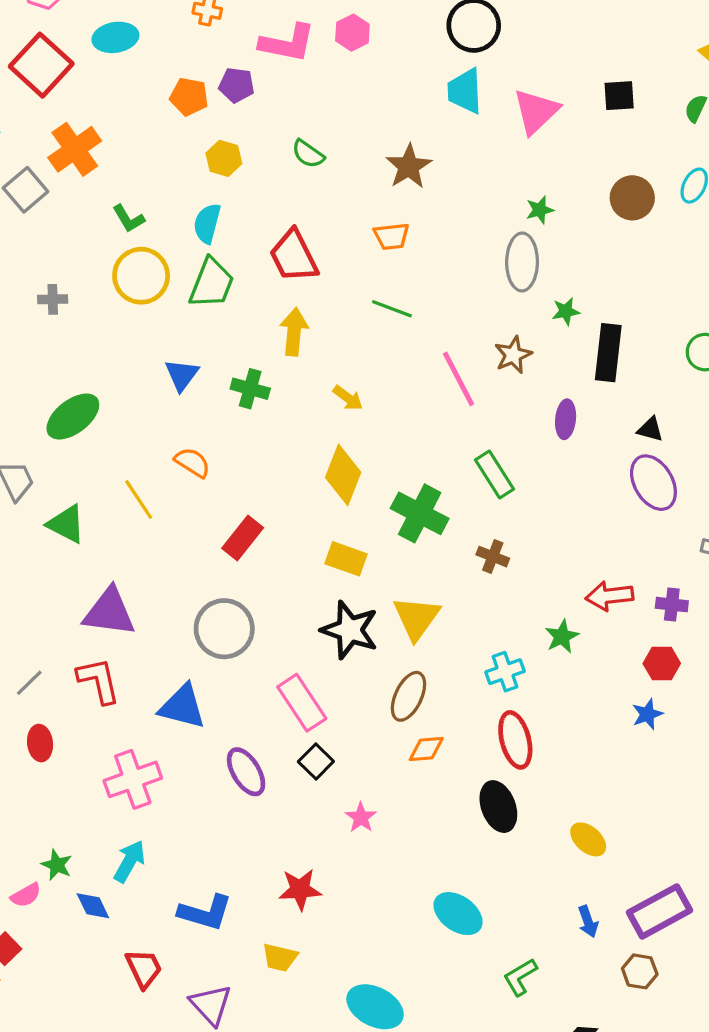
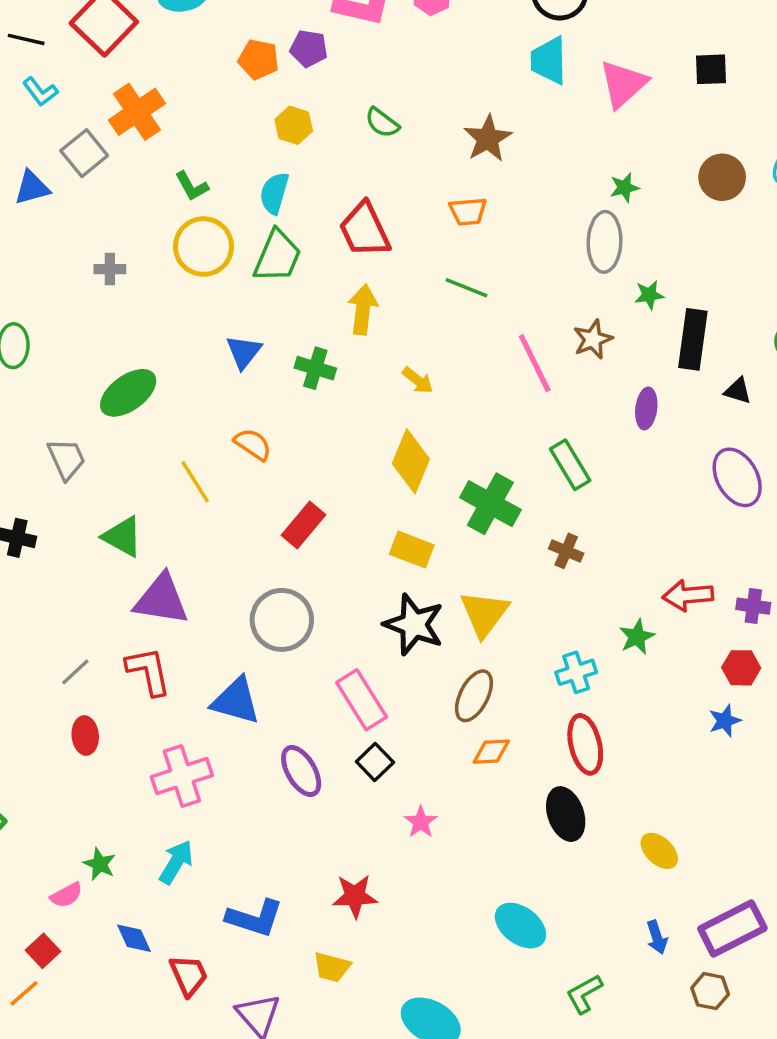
black triangle: (650, 429) -> (738, 391), moved
green triangle: (66, 524) -> (123, 537), moved
blue diamond: (93, 906) -> (134, 938), moved

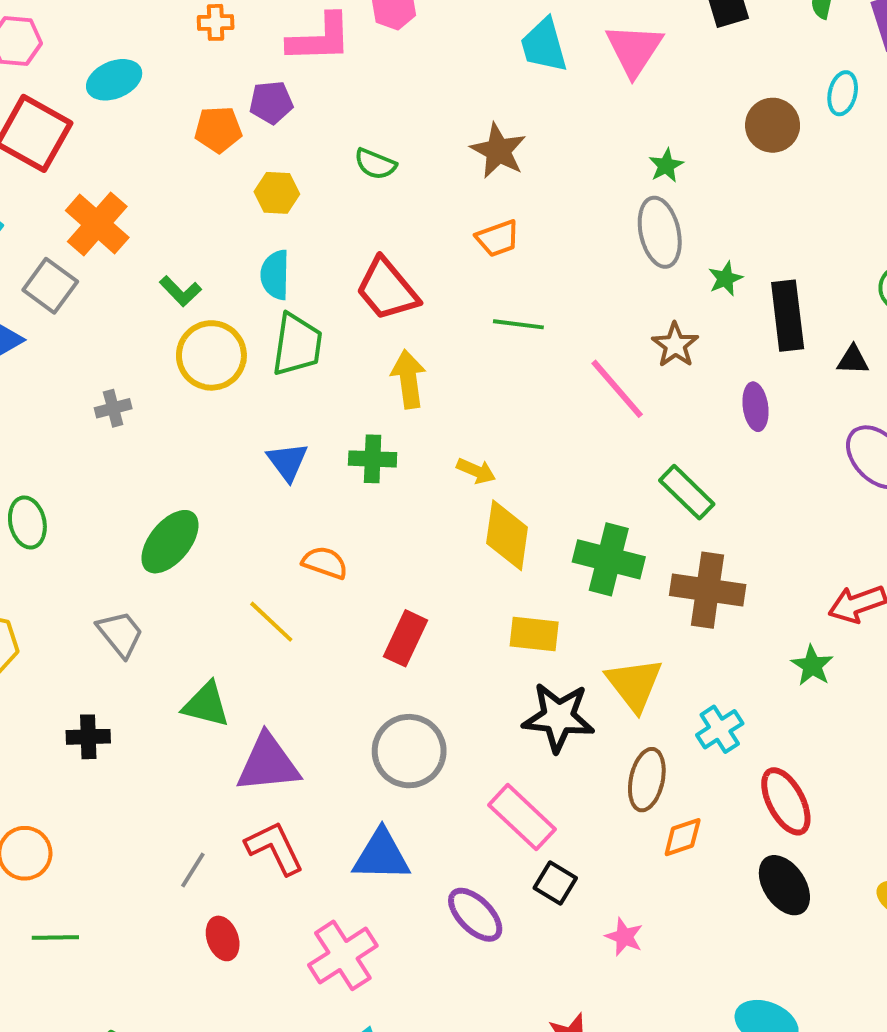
yellow arrow: (418, 380) -> (476, 471), moved
brown cross: (566, 551) -> (708, 590), size x1.8
cyan cross: (576, 672) -> (720, 729), moved

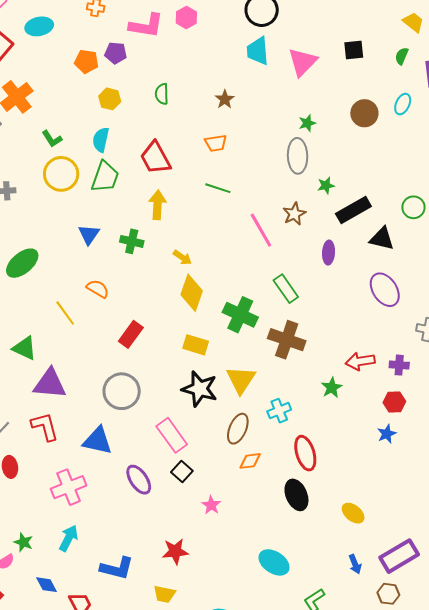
brown star: (498, 151) -> (225, 99), size x0.7
green semicircle: (375, 164) -> (162, 94), turned 55
black rectangle: (788, 316) -> (353, 210), turned 56
black triangle: (853, 360) -> (382, 239), size x1.5

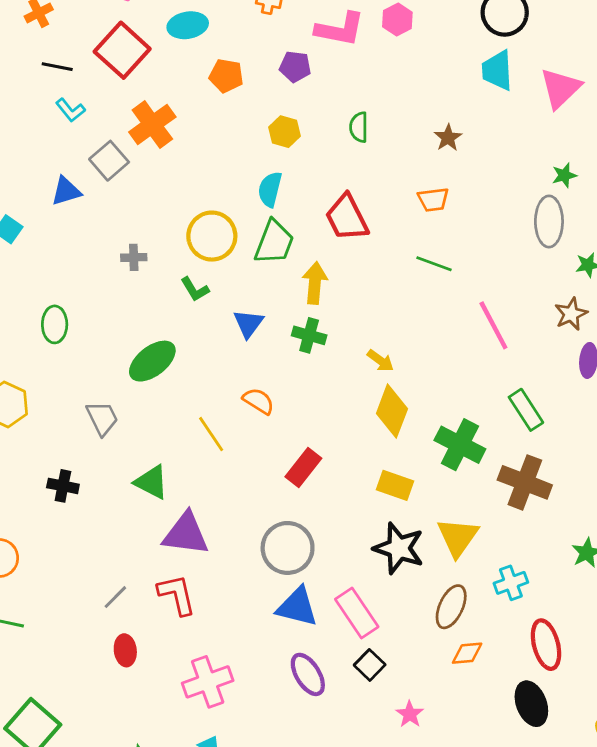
orange pentagon: (86, 61) -> (226, 76), moved
green L-shape: (52, 139) -> (195, 289), moved
yellow arrow: (157, 205) -> (315, 283), moved
brown star: (294, 214) -> (571, 314), moved
blue triangle: (98, 441) -> (297, 607), moved

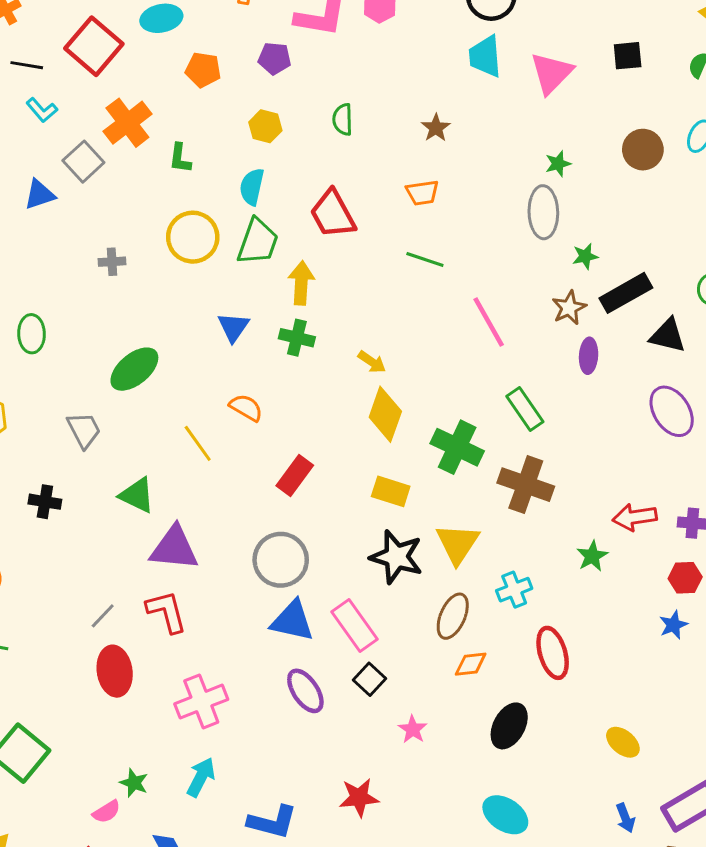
green L-shape: (195, 289) -> (180, 158), moved, turned 40
red ellipse: (125, 650) -> (115, 671), size x1.5
black ellipse: (531, 704) -> (509, 726), moved, turned 51

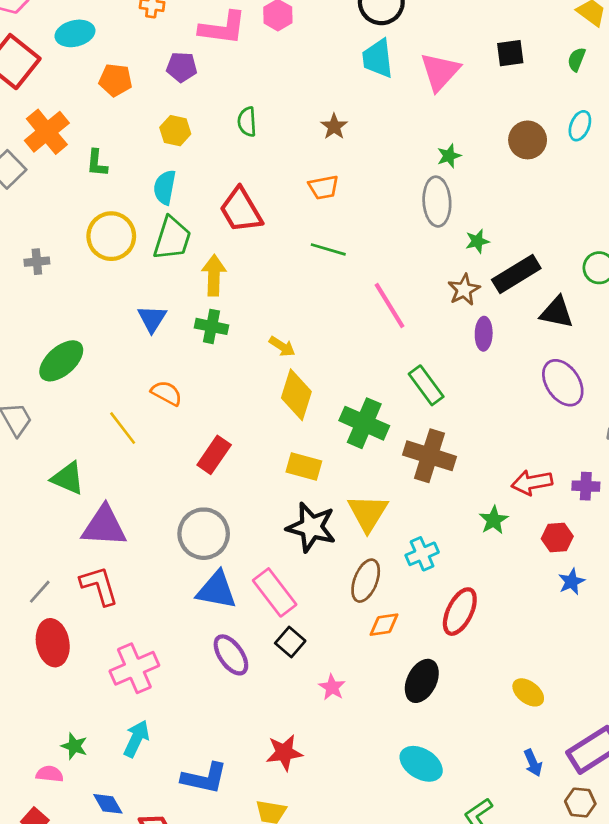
red hexagon: (685, 578) -> (557, 537), moved
red ellipse: (553, 653) -> (460, 612), turned 45
pink semicircle: (106, 812) -> (50, 774), turned -140

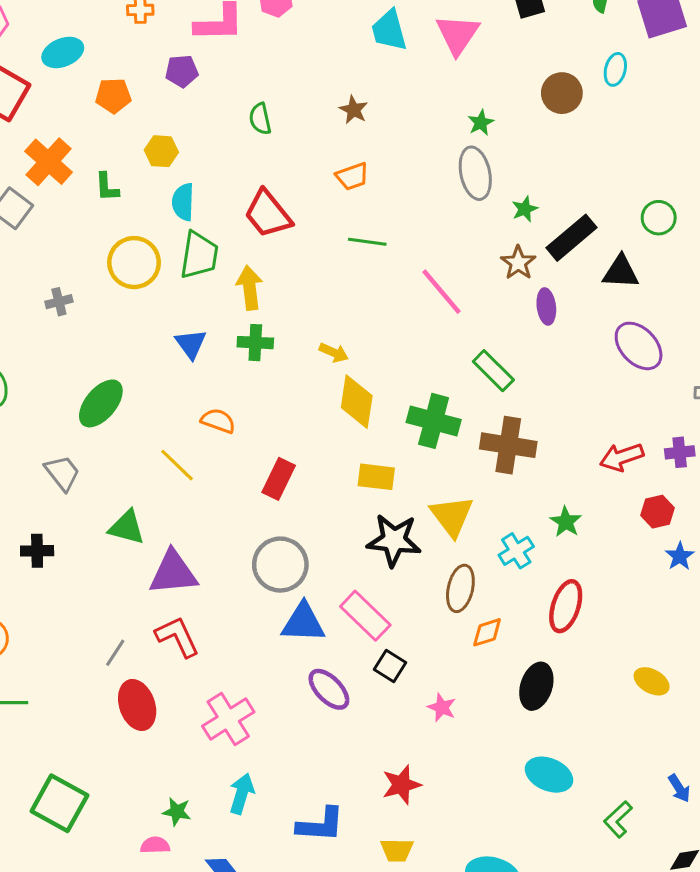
yellow hexagon: (175, 131) -> (161, 151), moved
green star: (494, 520) -> (566, 522), moved
blue arrow: (533, 763) -> (679, 788), moved

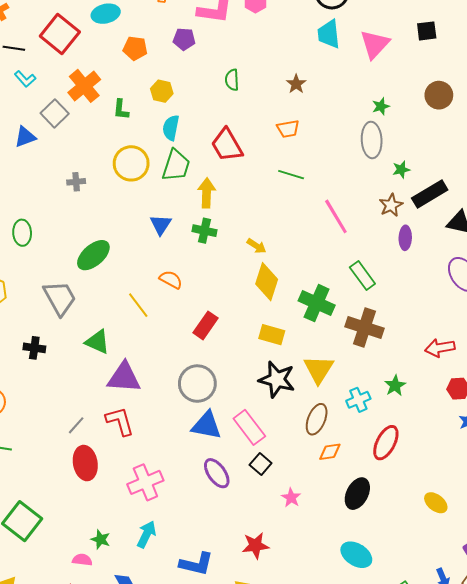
gray trapezoid: (62, 473) -> (60, 298), size x1.4

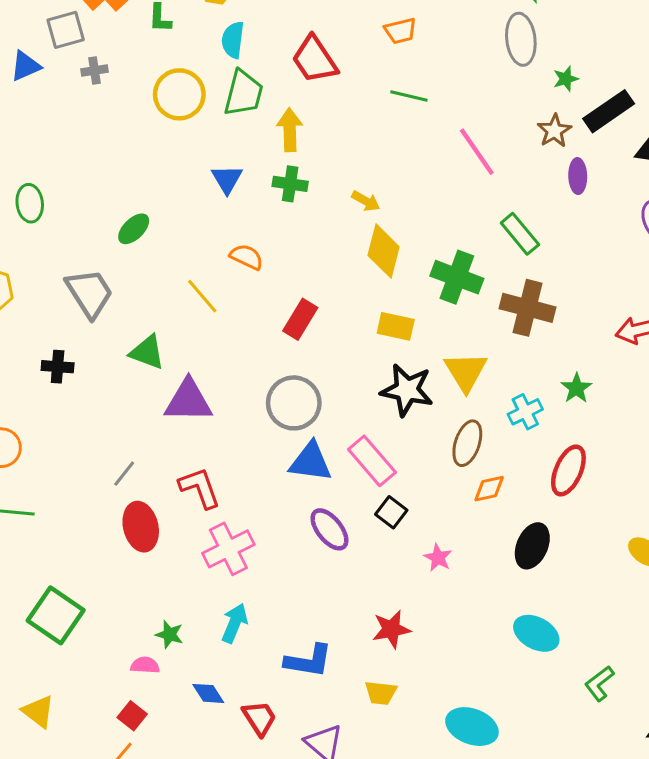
gray square: (55, 113) -> (66, 30), turned 32
gray cross: (76, 182) -> (94, 70), moved
green ellipse: (93, 255) -> (134, 229), size x0.7
red L-shape: (120, 421) -> (200, 488), moved

